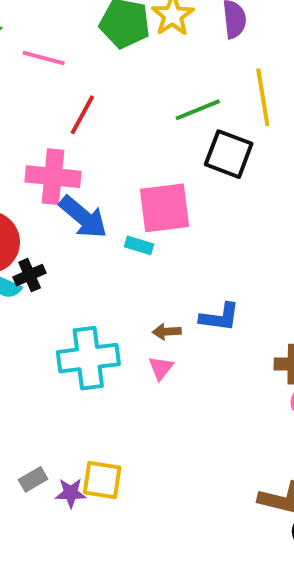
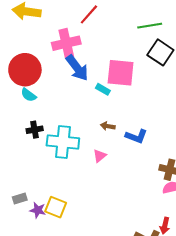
pink cross: (53, 177) -> (66, 43), turned -32
black cross: (30, 275) -> (35, 130), moved
brown arrow: (167, 332) -> (108, 126), moved

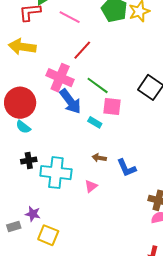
green line: (150, 26) -> (98, 85), moved, turned 45
pink cross: (66, 43) -> (60, 78), turned 36
pink square: (121, 73) -> (112, 107), size x0.7
blue L-shape: (136, 136) -> (126, 168), turned 45
purple star: (38, 210) -> (33, 214), moved

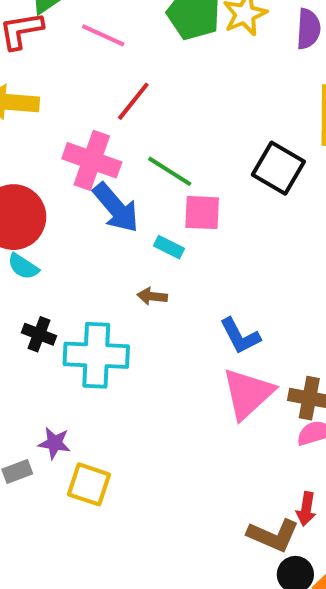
brown arrow: (99, 158) -> (152, 296), moved
black cross: (29, 160) -> (39, 334), turned 35
pink triangle: (91, 186) -> (248, 394), moved, size x2.0

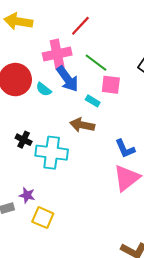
pink cross: (92, 160) -> (57, 54), turned -36
cyan semicircle: (23, 266) -> (44, 89), moved
brown arrow: (152, 296) -> (82, 125), size x1.6

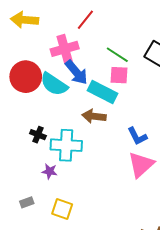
green line: (96, 63) -> (117, 55), moved
cyan semicircle: (44, 89) -> (54, 84), size x1.8
cyan rectangle: (93, 101) -> (103, 92), size x2.0
purple star: (27, 195) -> (50, 171), moved

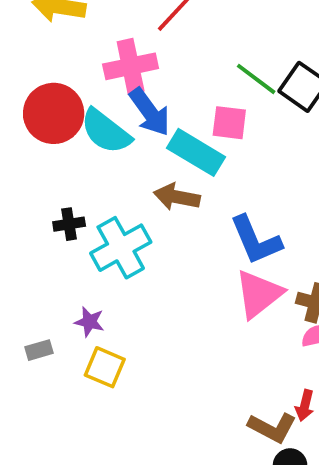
green line: (117, 55) -> (256, 79), moved
black cross: (38, 135) -> (69, 224), turned -35
blue L-shape: (137, 136) -> (256, 240), size x1.4
cyan cross: (66, 145) -> (121, 248), turned -36
purple star: (50, 171) -> (89, 322), moved

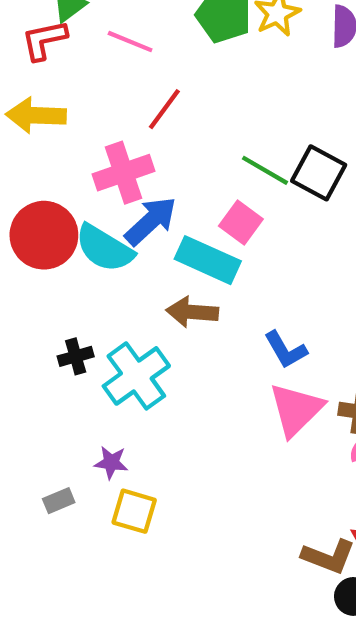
blue arrow: (150, 112) -> (151, 221), turned -90
pink square: (229, 123) -> (241, 223), turned 36
blue L-shape: (256, 240) -> (286, 350), size x0.7

